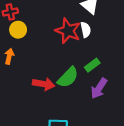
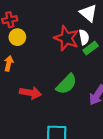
green rectangle: (92, 65) -> (91, 48), moved
red arrow: (44, 84) -> (30, 93), moved

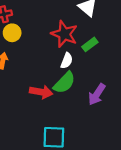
white semicircle: (84, 37) -> (67, 61), moved, turned 32
red arrow: (30, 93) -> (41, 92), moved

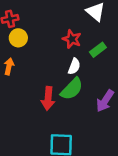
red star: (64, 34) -> (72, 39), size x0.7
red arrow: (41, 92) -> (48, 98), turned 85

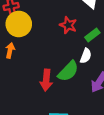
yellow circle: (18, 38) -> (19, 24), size x1.5
white semicircle: (74, 66) -> (86, 56), moved

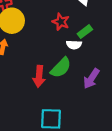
white semicircle: (86, 56) -> (74, 45), moved, turned 72

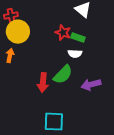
green rectangle: (85, 32) -> (78, 38), moved, turned 56
purple arrow: (91, 79) -> (91, 85), turned 42

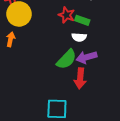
red arrow: (43, 83) -> (80, 78), moved
purple arrow: (91, 85) -> (86, 57), moved

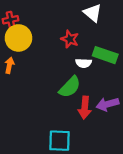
green rectangle: (82, 20) -> (105, 55), moved, size x1.5
purple arrow: (86, 57) -> (107, 104), moved

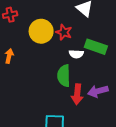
yellow circle: (18, 38) -> (41, 31), moved
green semicircle: (70, 87) -> (64, 76), turned 135

